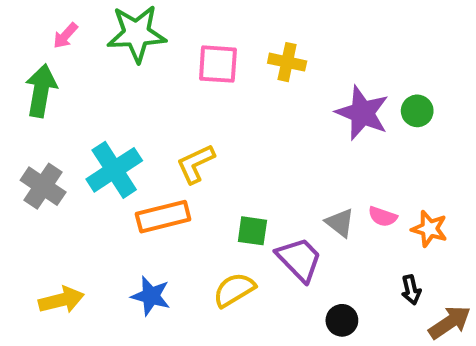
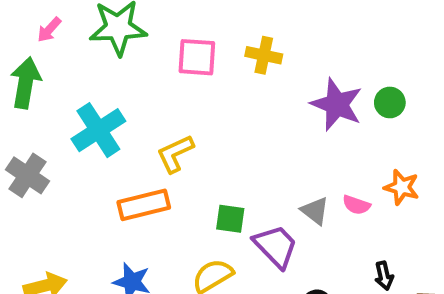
cyan cross: (114, 170) -> (98, 130), moved
orange star: (429, 229) -> (402, 187), moved

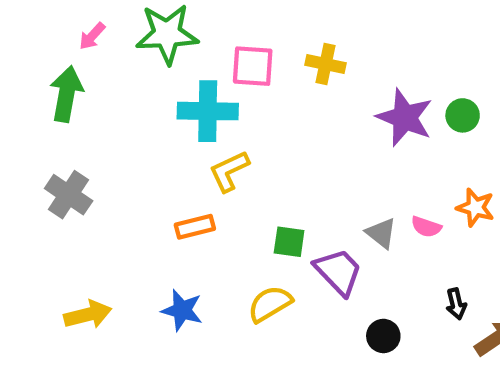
cyan cross: (98, 130) -> (208, 111), moved, turned 34
orange rectangle: (144, 205) -> (195, 227), size x0.7

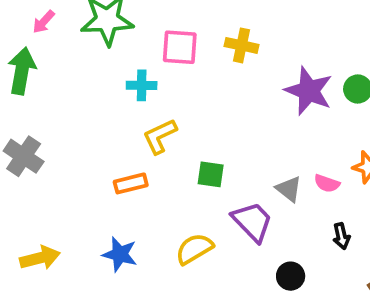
cyan cross: (208, 111) -> (142, 85), size x0.6
green square: (289, 242) -> (211, 174), moved
black arrow: (456, 304) -> (341, 236), moved

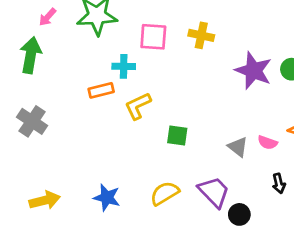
orange rectangle: (131, 183) -> (101, 90), moved
purple trapezoid: (252, 222) -> (214, 192), moved

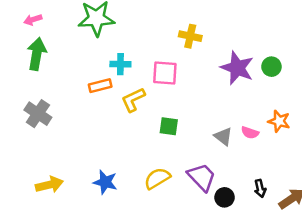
pink arrow: (48, 17) -> (33, 20), moved, turned 30
pink square: (153, 37) -> (165, 73), moved
black arrow: (279, 183) -> (260, 188), moved

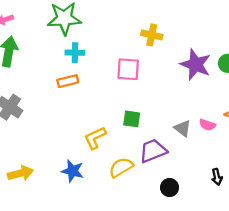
cyan cross: (120, 64) -> (75, 53), moved
yellow L-shape: (133, 100) -> (95, 138), moved
purple trapezoid: (202, 177) -> (153, 151), moved, turned -68
black circle: (225, 197) -> (170, 188), moved

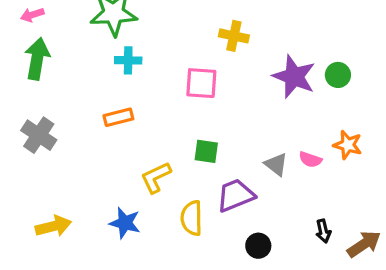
orange rectangle: (68, 81) -> (118, 117), moved
yellow semicircle: (121, 167) -> (192, 218), turned -60

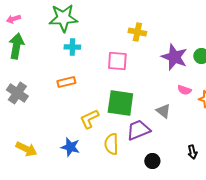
green square: (206, 151) -> (120, 103), size x1.8
pink semicircle: (310, 160) -> (184, 90), moved
yellow arrow: (53, 226) -> (26, 149), turned 40

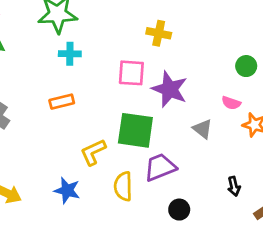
purple star: (174, 57) -> (170, 89), moved
pink semicircle: (184, 90) -> (231, 103), moved
gray triangle: (163, 111) -> (202, 129), moved
black arrow: (192, 152) -> (234, 186), moved

